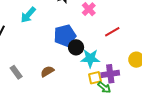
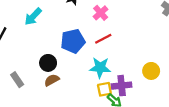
red line: (112, 32) -> (103, 39), moved
black circle: (76, 47) -> (48, 63), moved

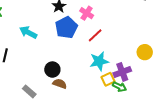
cyan arrow: (33, 17) -> (28, 32), turned 90
blue pentagon: (73, 41) -> (66, 28), moved
brown semicircle: (52, 80) -> (60, 84), turned 64

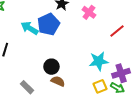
blue pentagon: (66, 28) -> (48, 24), moved
red line: (95, 35) -> (117, 31), moved
yellow square: (108, 79) -> (100, 86), moved

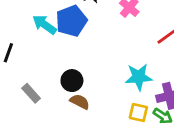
yellow square: (100, 86) -> (138, 113), turned 32
gray rectangle: (27, 87) -> (31, 93), moved

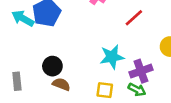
gray rectangle: (31, 93) -> (17, 81), turned 42
yellow square: (138, 113) -> (105, 90), moved

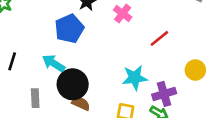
cyan arrow: (23, 18) -> (54, 63), moved
black circle: (52, 66) -> (73, 84), size x1.5

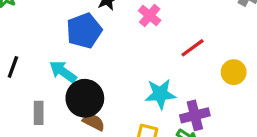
yellow circle: (195, 70) -> (234, 72), moved

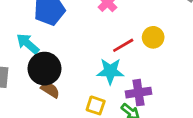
red line: (193, 48) -> (123, 45), moved
yellow circle: (234, 72) -> (153, 37), moved

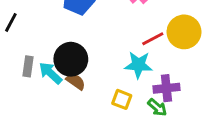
yellow circle: (153, 37) -> (184, 32), size x1.5
cyan arrow: (28, 44) -> (50, 73), moved

